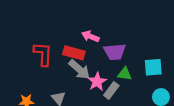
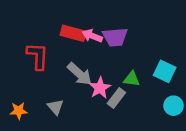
purple trapezoid: (115, 52) -> (115, 37), moved
red rectangle: (74, 53) -> (73, 33), moved
cyan square: (153, 67) -> (165, 71), turned 30

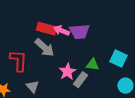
red L-shape: (38, 56) -> (18, 61), moved
gray arrow: (80, 74) -> (44, 48), moved

